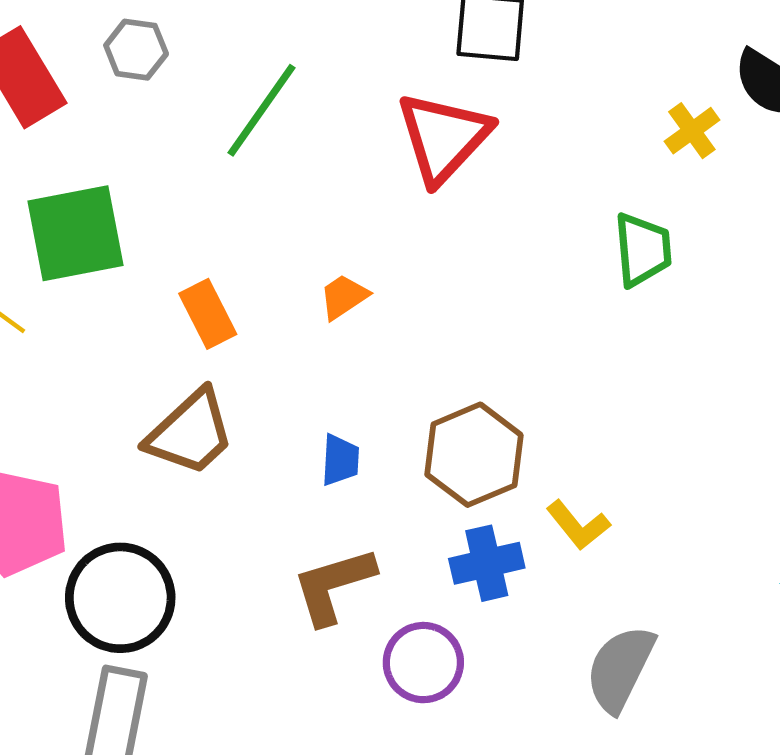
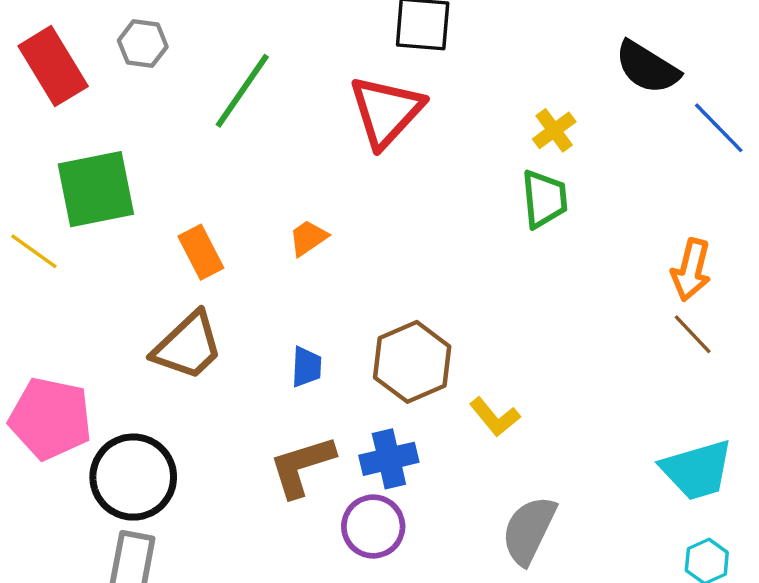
yellow cross: (692, 131) -> (554, 130), moved
blue cross: (487, 563) -> (389, 459), moved

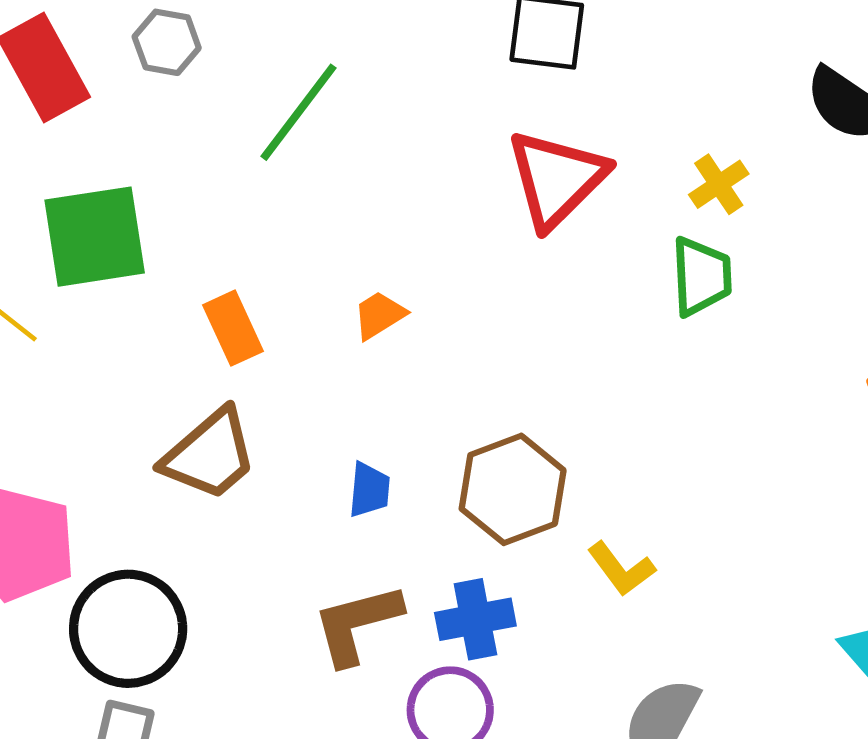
red triangle: (386, 111) -> (557, 179), moved

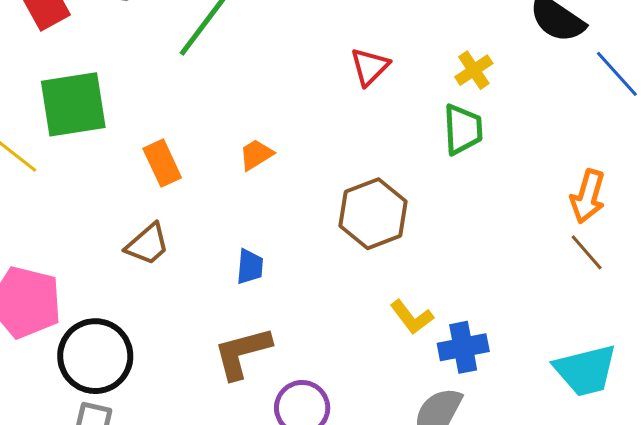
red triangle: (557, 179) -> (370, 67), size x0.6
brown trapezoid: (210, 455) -> (147, 244), size x0.7
brown hexagon: (513, 489) -> (373, 214), moved
blue cross: (475, 619) -> (463, 347), moved

